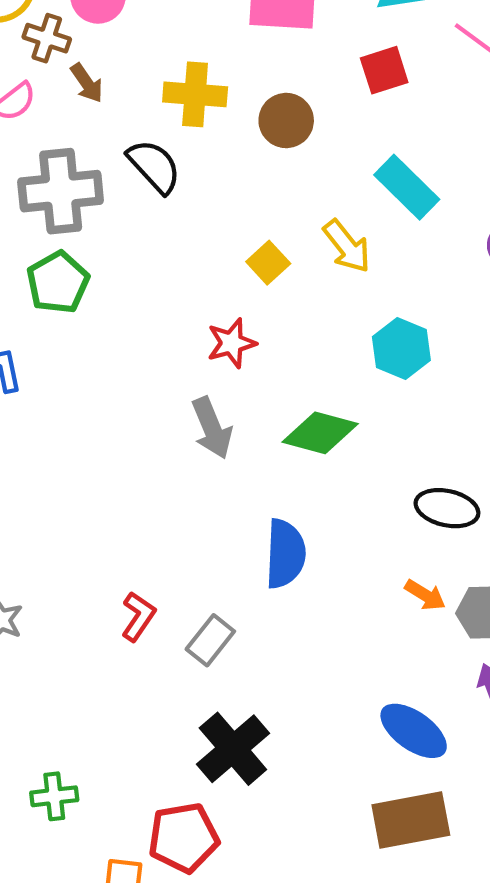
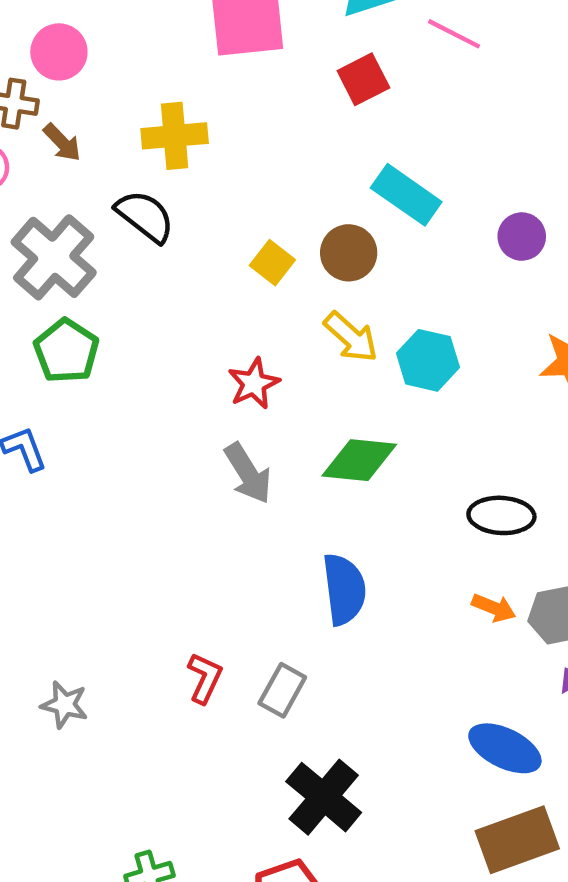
brown circle: (286, 121) -> (349, 253), moved
gray cross: (61, 191) -> (54, 257), turned -34
yellow arrow: (347, 246) -> (351, 337), moved
yellow square: (268, 263) -> (272, 263), moved

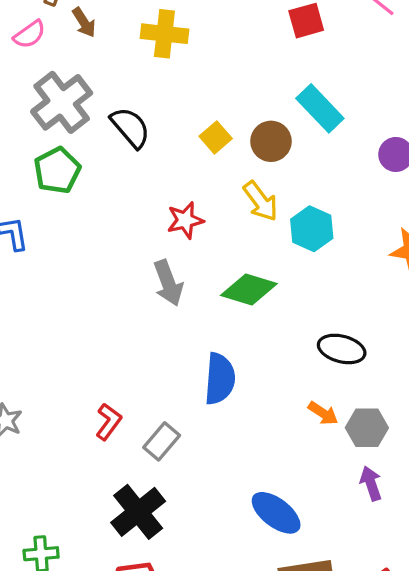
black semicircle: (145, 216) -> (130, 127), moved
blue ellipse: (505, 748) -> (276, 513), moved
black cross: (324, 797) -> (138, 512), moved

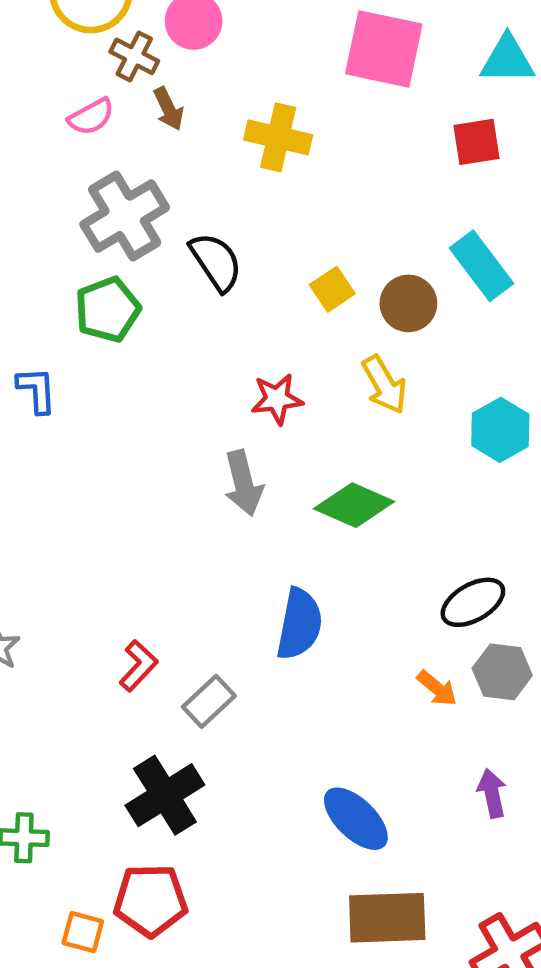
cyan hexagon: (312, 229) -> (500, 430), moved
black ellipse: (342, 349) -> (473, 602), turned -51
gray hexagon: (367, 428) -> (502, 672), moved

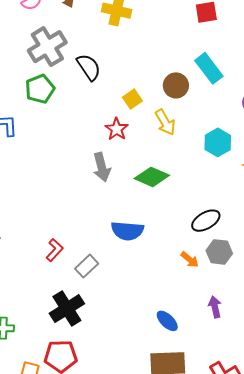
yellow square: (332, 289) -> (132, 99), moved
red star: (277, 399) -> (117, 129), turned -30
blue semicircle: (299, 624) -> (127, 231), turned 84
blue ellipse: (356, 819) -> (167, 321), moved, size x0.7

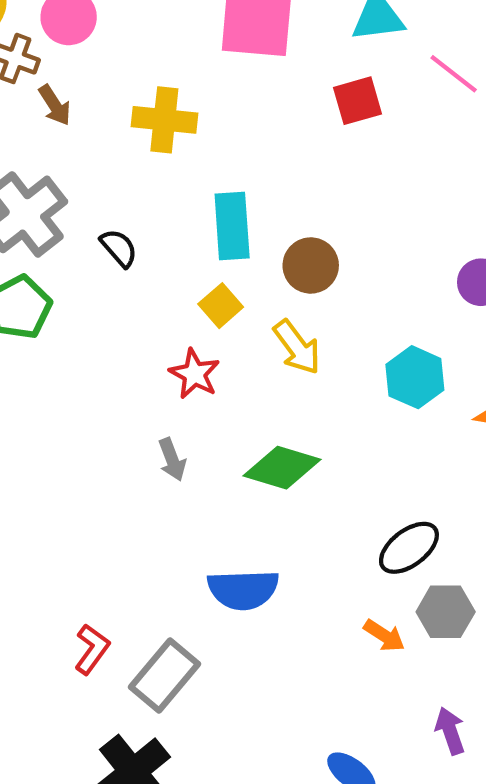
black semicircle: (89, 67) -> (119, 248), size x0.7
cyan rectangle: (209, 68) -> (232, 226), moved, turned 40
gray arrow: (102, 167) -> (172, 460), size x0.7
gray rectangle: (87, 266) -> (165, 675), size x1.4

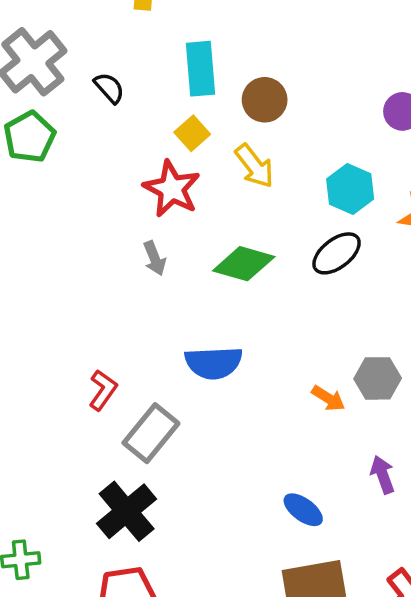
red star: (194, 374) -> (172, 189), size x1.4
black ellipse: (409, 548) -> (337, 253), moved
red L-shape: (92, 649) -> (103, 390), moved

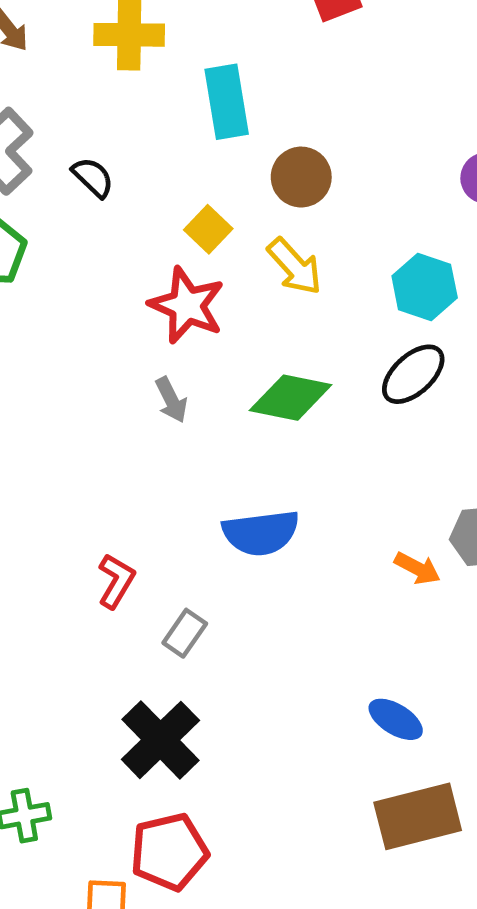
cyan rectangle: (201, 69) -> (227, 102), moved
gray rectangle: (151, 433) -> (185, 633), size x0.6

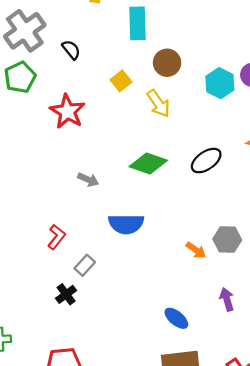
cyan hexagon: (425, 287) -> (220, 83), moved
red star: (187, 305) -> (67, 111), moved
gray arrow: (171, 400) -> (88, 180), moved, turned -48
black cross: (160, 740) -> (66, 294), moved, size x0.6

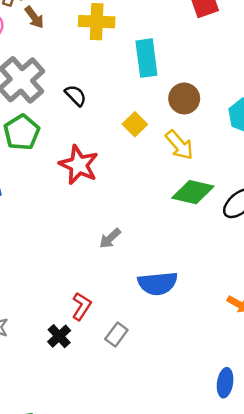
green diamond: (148, 164) -> (193, 192), moved
gray arrow: (88, 180) -> (110, 238), turned 120
black cross: (66, 294) -> (59, 336), moved
blue ellipse: (176, 318) -> (225, 383), turned 65

